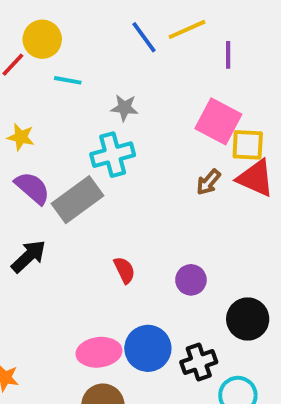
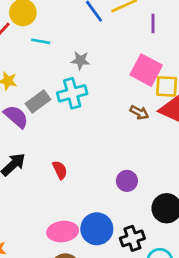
brown arrow: (209, 182) -> (139, 112), turned -102
gray rectangle: (77, 200) -> (38, 102), moved, size x0.7
red semicircle: (124, 270) -> (60, 170), moved

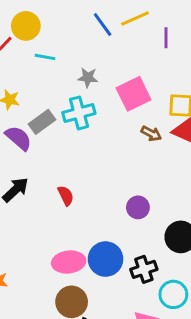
pink square: (146, 70) -> (134, 94), moved, turned 36

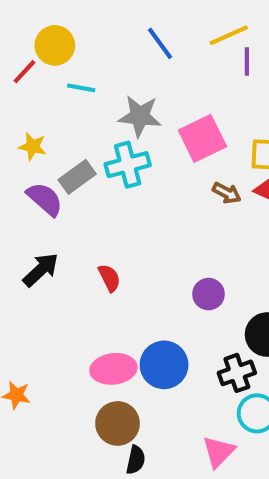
yellow line: (135, 19) -> (229, 35), moved
gray star: (88, 78) -> (140, 116), size x1.5
black cross: (144, 269) -> (237, 373), moved

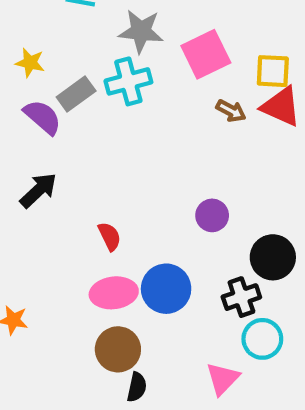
red semicircle: (109, 278) -> (110, 236), moved

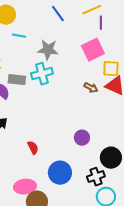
pink square: (206, 54) -> (93, 50), moved
gray rectangle: (76, 94) -> (17, 80), turned 42
pink ellipse: (114, 293) -> (25, 187), moved

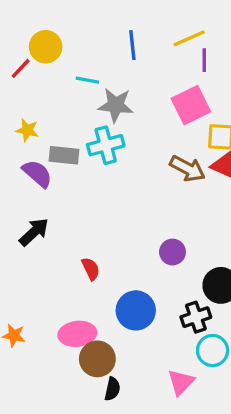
blue line: (58, 14) -> (132, 45), turned 30
cyan line: (19, 36) -> (87, 80), moved
brown arrow: (91, 88) -> (187, 169), size x1.5

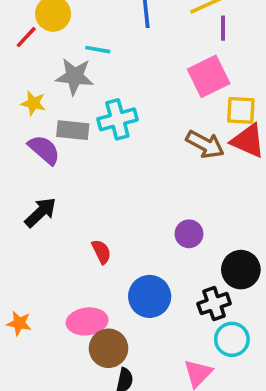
gray star: (116, 105) -> (75, 76), moved

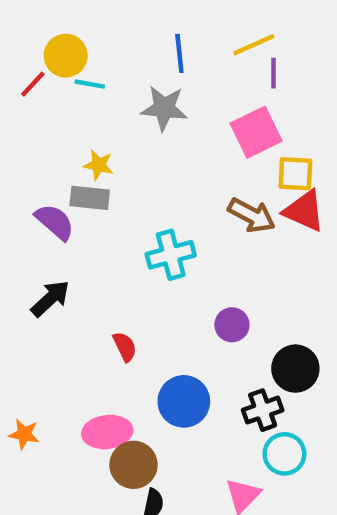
cyan line: (98, 50) -> (90, 84), moved
gray star: (75, 76) -> (164, 108), moved
yellow star: (33, 103) -> (98, 165), moved
cyan cross: (117, 119) -> (171, 255), moved

